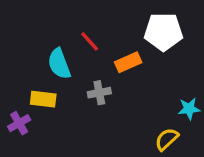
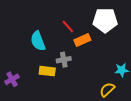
red line: (90, 41) -> (68, 27), moved
yellow rectangle: (43, 99) -> (47, 71), moved

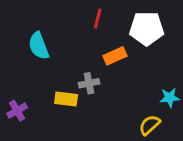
red line: (68, 27) -> (98, 18), moved, turned 56
cyan semicircle: (38, 41) -> (39, 46), moved

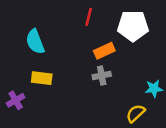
gray cross: (89, 83) -> (102, 76), moved
yellow rectangle: (66, 99) -> (42, 78), moved

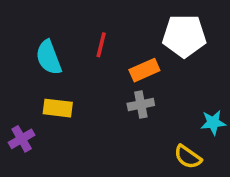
red line: (89, 17) -> (101, 45), moved
yellow semicircle: (136, 113) -> (188, 157), turned -102

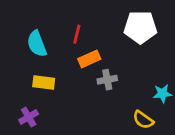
orange rectangle: (144, 70) -> (89, 59), moved
purple cross: (22, 139) -> (29, 117), moved

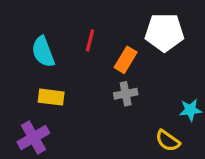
orange rectangle: (89, 59) -> (126, 60), moved, turned -35
purple cross: (29, 117) -> (33, 137), size x1.4

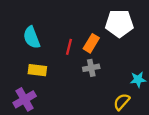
red line: (90, 40) -> (69, 47), moved
yellow semicircle: (168, 141) -> (122, 102), turned 96

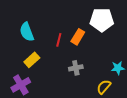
gray cross: (91, 68) -> (76, 68), moved
yellow rectangle: (37, 70) -> (32, 60), turned -49

